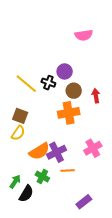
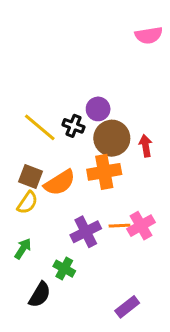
pink semicircle: (84, 35) -> (149, 35), moved
brown circle: (74, 91) -> (112, 138), size x1.5
orange semicircle: (39, 151) -> (60, 183), moved
orange line: (68, 170) -> (120, 226), moved
green arrow: (15, 182) -> (23, 249), moved

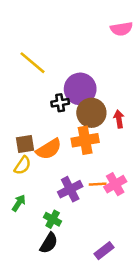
purple circle: (98, 109) -> (80, 89), size x1.6
black cross: (73, 126) -> (60, 103), turned -30
yellow line: (40, 127) -> (33, 63), moved
brown square: (31, 176) -> (25, 144), turned -30
black semicircle: (40, 295) -> (49, 243), moved

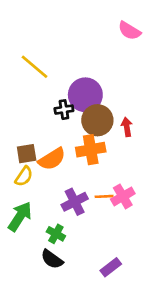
pink semicircle: (121, 29) -> (129, 31), turned 40
green arrow: (19, 203) -> (20, 216), size x1.6
black semicircle: (49, 243) -> (52, 259), turned 95

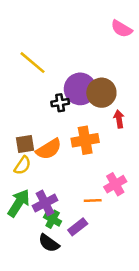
brown circle: (97, 120) -> (101, 93), moved
orange line: (104, 196) -> (93, 200), moved
purple cross: (75, 202) -> (45, 203), moved
purple rectangle: (111, 267) -> (78, 227), moved

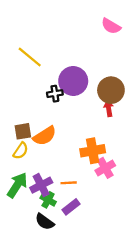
brown circle: (101, 93) -> (111, 90), moved
orange cross: (85, 140) -> (93, 151), moved
orange line: (93, 200) -> (69, 183), moved

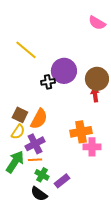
brown square: (23, 131) -> (20, 115), turned 35
orange semicircle: (45, 136) -> (39, 119), turned -30
pink cross: (105, 168) -> (92, 147), turned 30
orange line: (69, 183) -> (35, 160), moved
purple cross: (41, 185) -> (35, 144), moved

